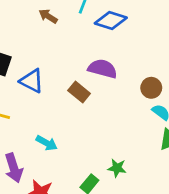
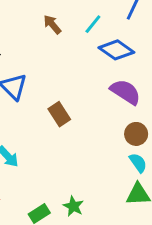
purple semicircle: (103, 69) -> (125, 92), moved

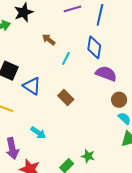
cyan line: (93, 24) -> (66, 58), moved
blue diamond: (116, 50) -> (94, 47), turned 75

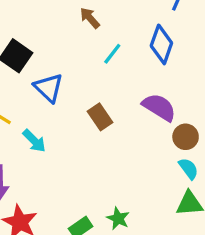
purple semicircle: (106, 74) -> (159, 107), moved
cyan arrow: (38, 133) -> (34, 141), moved

